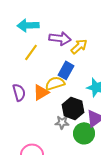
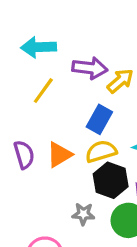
yellow semicircle: (55, 83) -> (101, 151), moved
gray star: (62, 122) -> (83, 214), moved

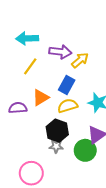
purple semicircle: (24, 155) -> (18, 108), turned -78
orange triangle: (59, 155) -> (41, 97), moved
black hexagon: (111, 180) -> (57, 131), moved

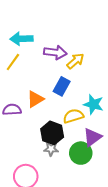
yellow line: (30, 66) -> (13, 62), moved
yellow semicircle: (68, 106) -> (73, 116), moved

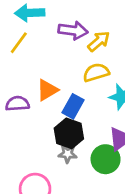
blue rectangle: (62, 86) -> (73, 106), moved
yellow semicircle: (73, 116) -> (96, 72), moved

